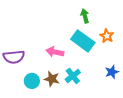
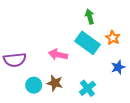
blue star: (112, 72) -> (118, 67), moved
cyan cross: (73, 76) -> (87, 88), moved

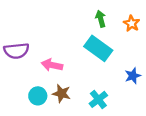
orange star: (113, 38) -> (132, 23), moved
pink arrow: (58, 55) -> (52, 65), moved
purple semicircle: (15, 60) -> (16, 51), moved

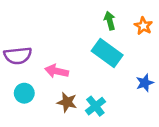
cyan circle: (38, 96) -> (24, 93), moved
cyan cross: (98, 99) -> (95, 106), moved

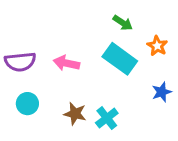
green arrow: (110, 21) -> (123, 23), turned 138
orange star: (143, 26) -> (157, 46), moved
pink arrow: (57, 71) -> (66, 63), moved

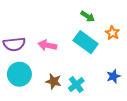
blue star: (162, 92) -> (113, 76), moved
cyan circle: (27, 104) -> (19, 74), size x1.5

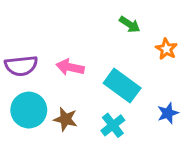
cyan rectangle: (86, 42) -> (122, 86), moved
brown star: (54, 81) -> (65, 119), moved

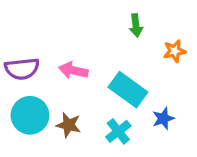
green arrow: (130, 24) -> (136, 25), turned 50
orange star: (166, 49) -> (174, 51), turned 30
blue star: (168, 113) -> (163, 119), moved

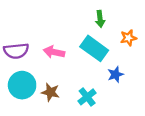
cyan rectangle: (128, 90) -> (94, 48), moved
blue star: (163, 119) -> (115, 74), moved

